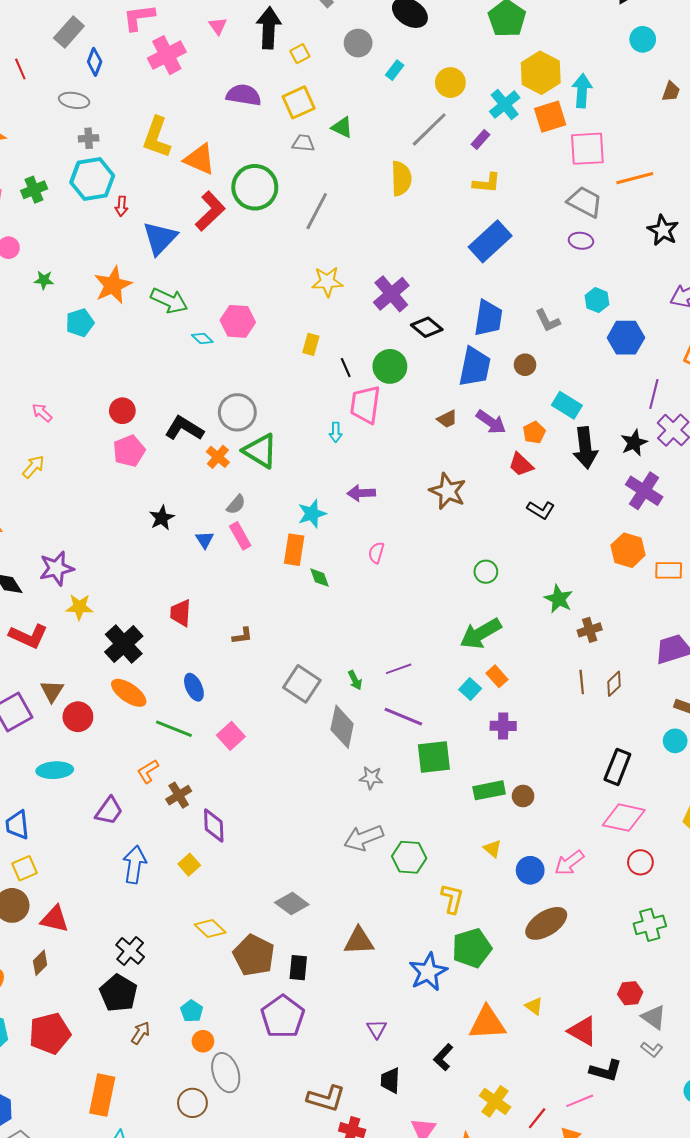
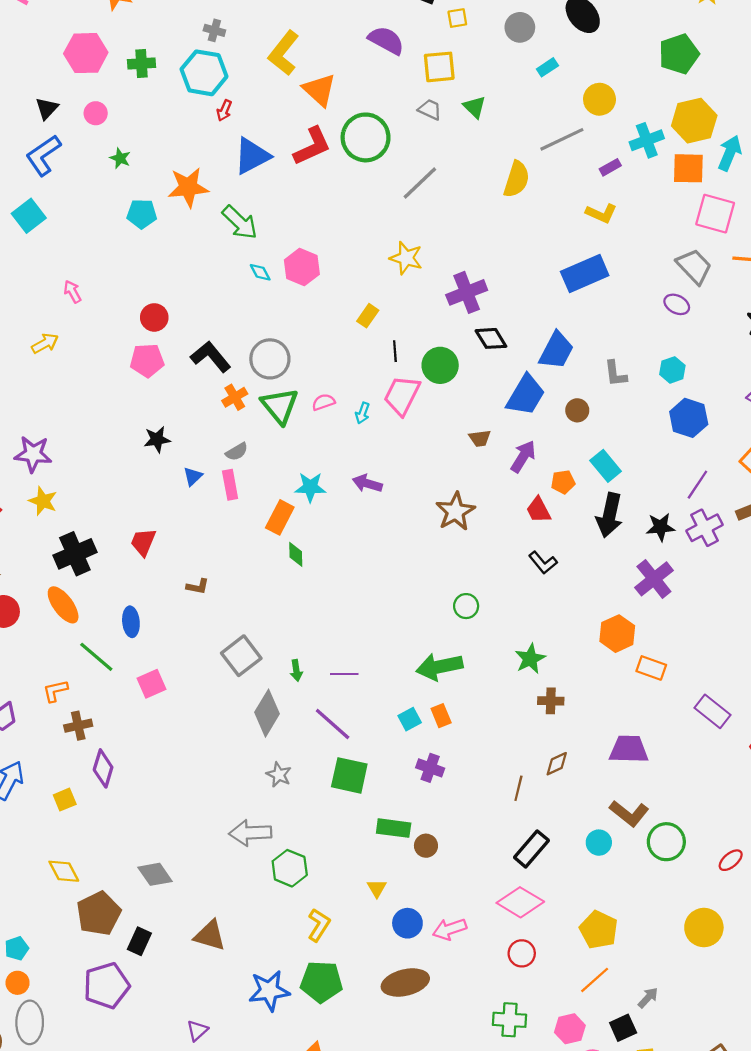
purple arrow: (491, 422) -> (523, 457), turned -112
pink semicircle: (376, 553) -> (323, 402), moved, turned 35
brown line: (582, 682) -> (518, 788), moved

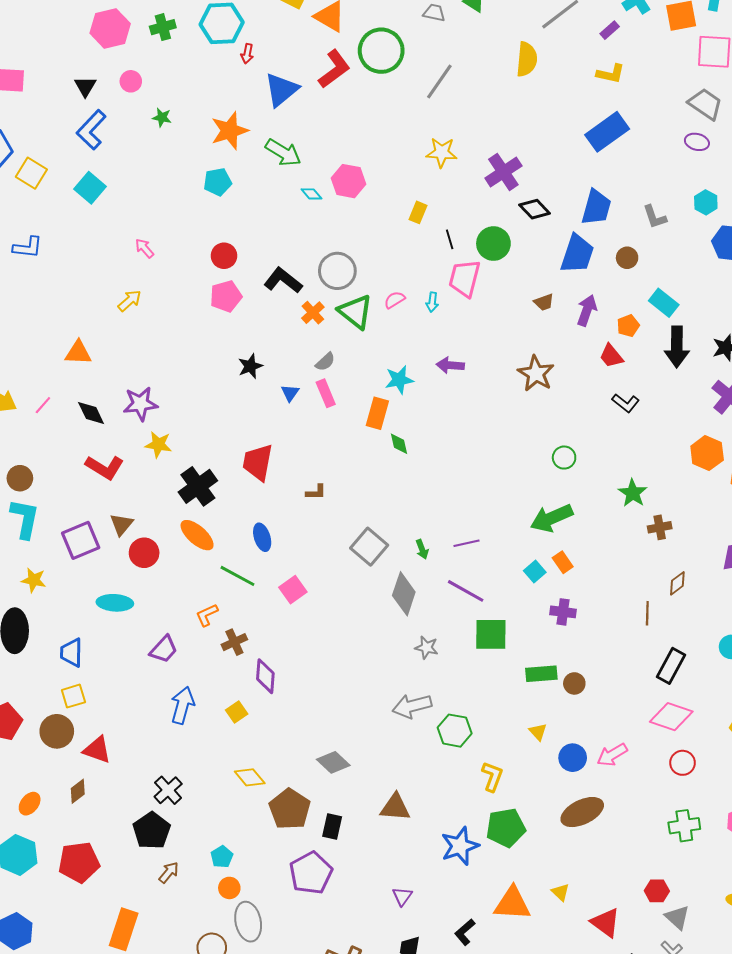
cyan pentagon: (142, 214) -> (218, 182), moved
red trapezoid: (143, 542) -> (258, 462), size x1.4

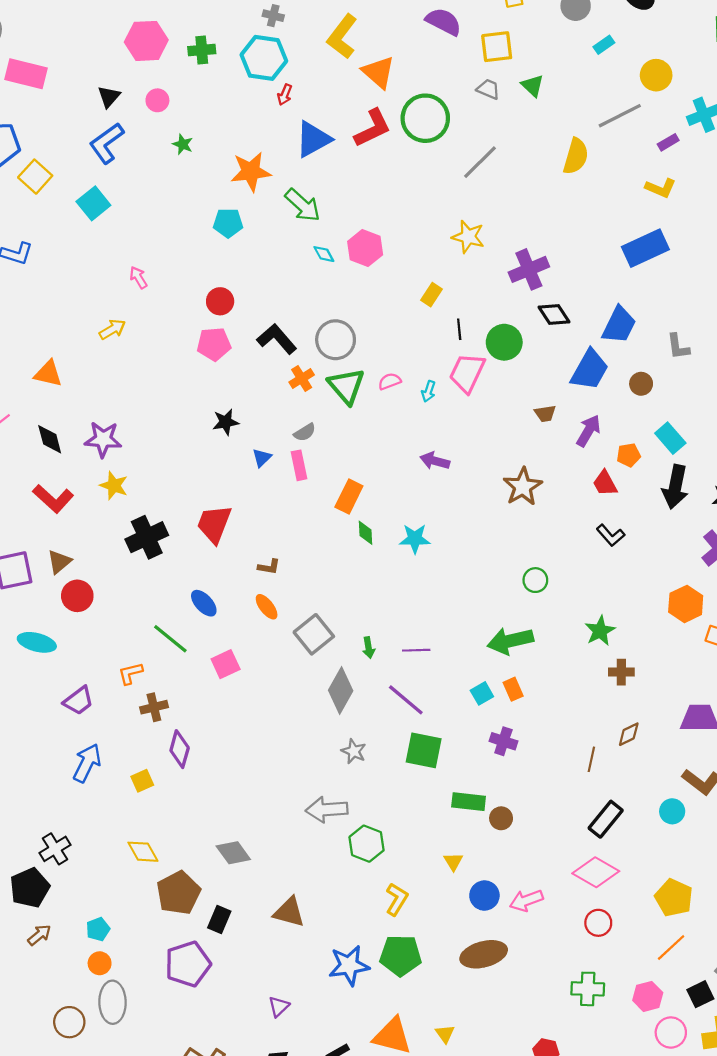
cyan star: (399, 380) -> (415, 539), moved
orange ellipse: (197, 535) -> (267, 607), moved, size x0.7
blue ellipse: (262, 537) -> (204, 603), turned -36

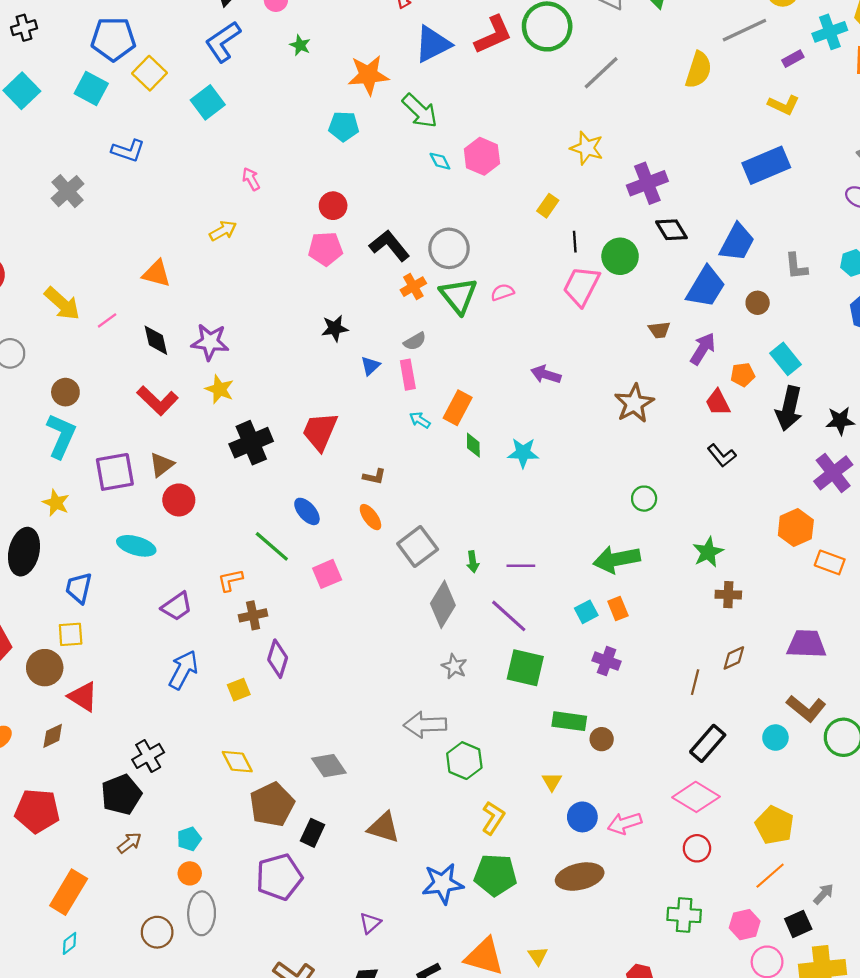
cyan arrow: (428, 391) -> (420, 420), moved, turned 102

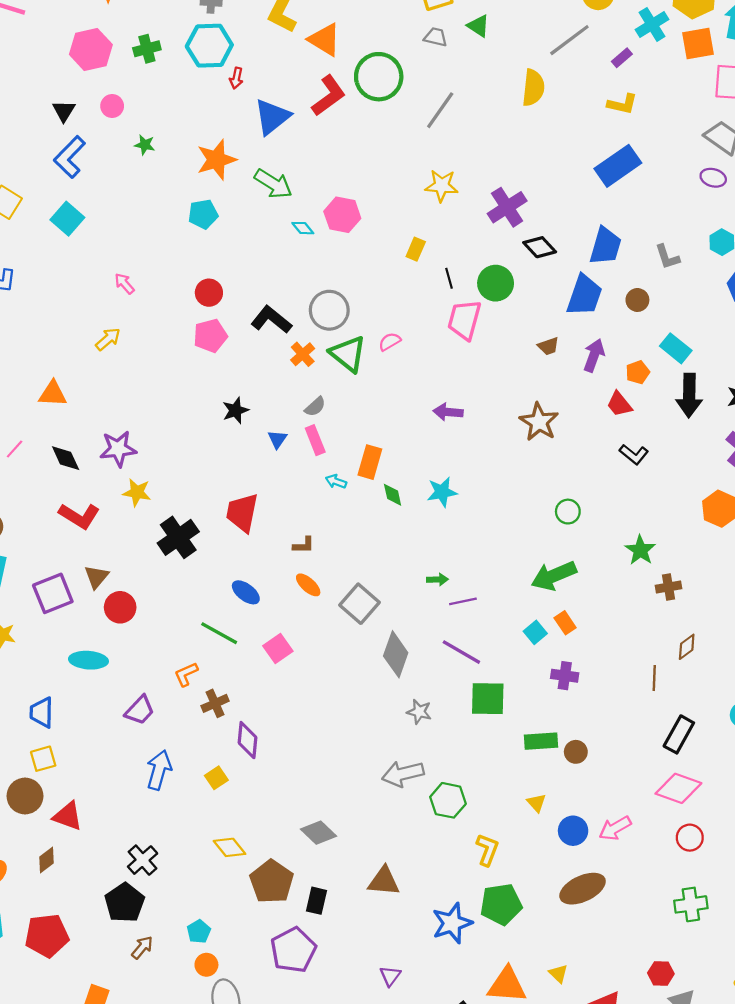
green arrow: (473, 562) -> (437, 580), moved, turned -72

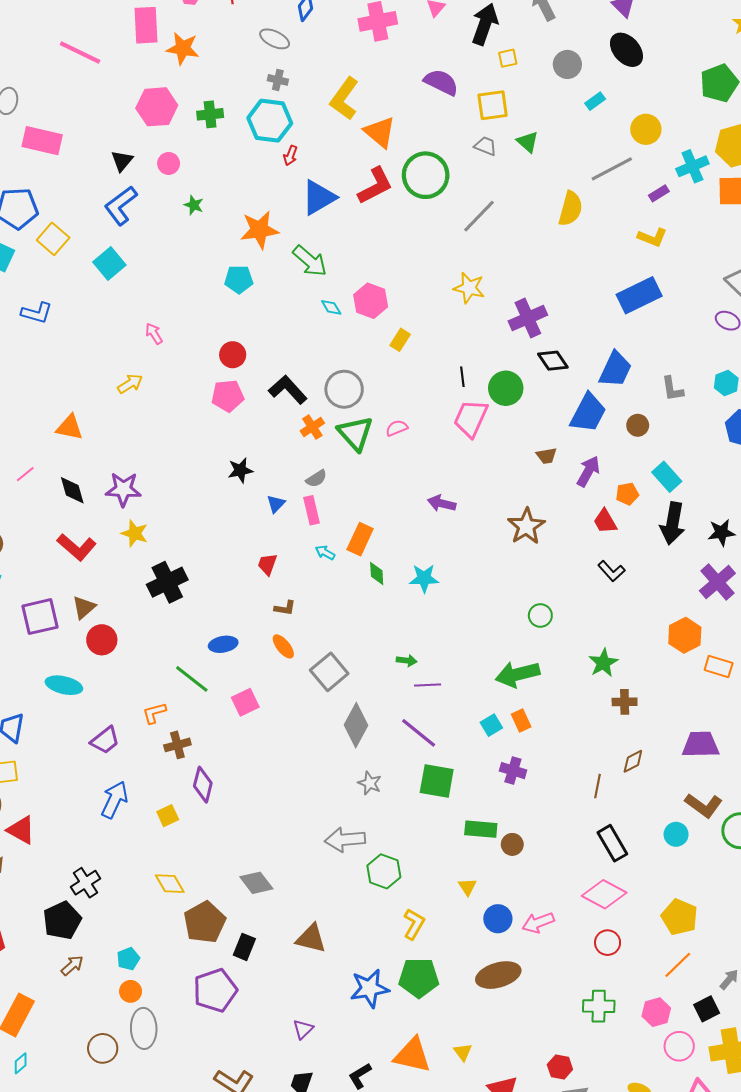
yellow rectangle: (416, 249) -> (400, 340), moved
red trapezoid: (242, 513) -> (267, 564), moved, size x0.6
blue ellipse: (246, 592) -> (223, 644), turned -56
black rectangle: (679, 734) -> (612, 843), turned -68

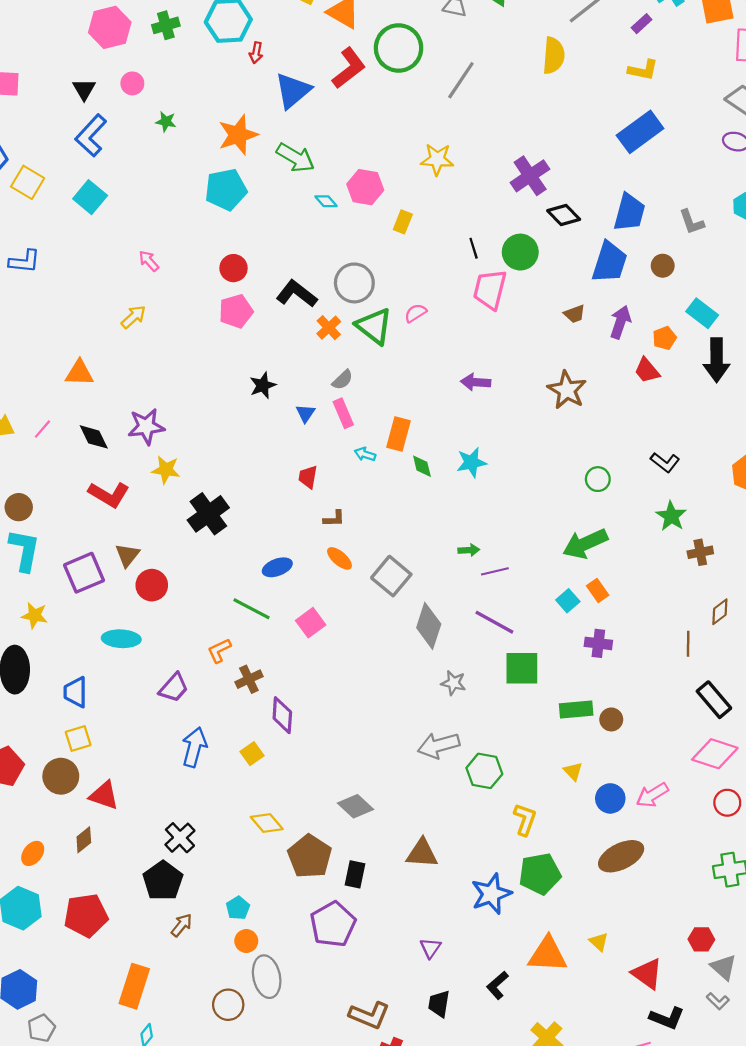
cyan pentagon: (239, 279) -> (226, 190), size x1.4
yellow star: (469, 288) -> (437, 159), moved
black L-shape: (611, 571) -> (665, 462), moved

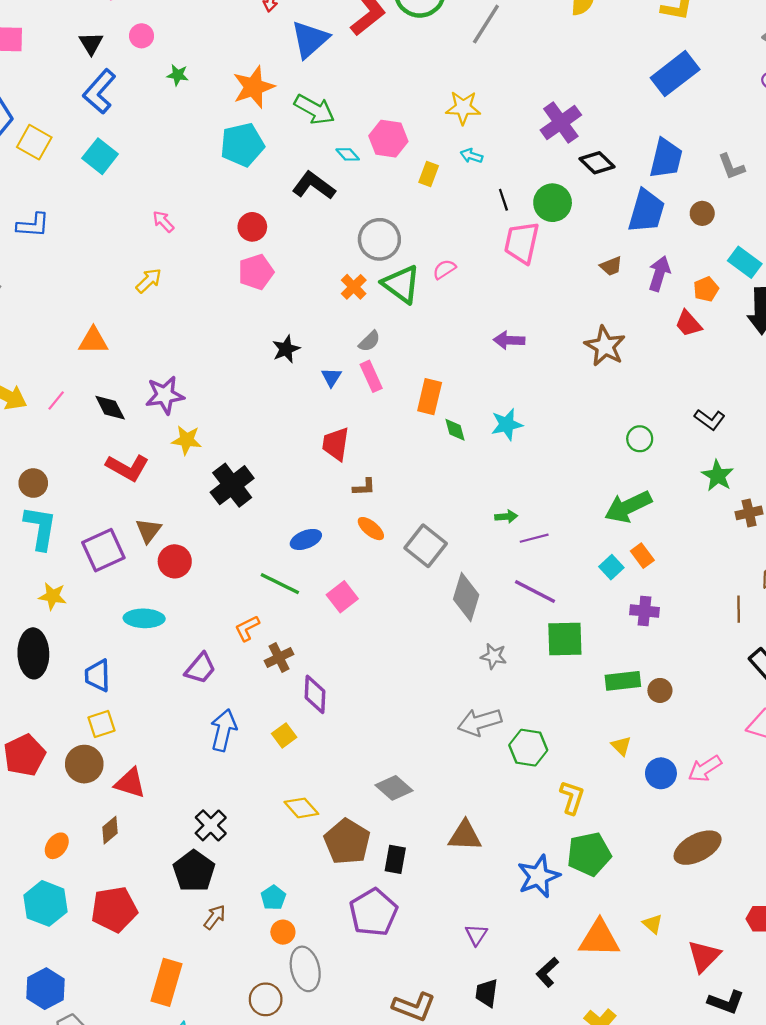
black L-shape: (297, 294) -> (314, 186), moved
cyan arrow: (365, 454) -> (472, 156), moved
red trapezoid: (308, 477) -> (336, 444), size x1.4
brown ellipse: (621, 856) -> (698, 848), moved
red triangle: (647, 974) -> (704, 956), turned 40

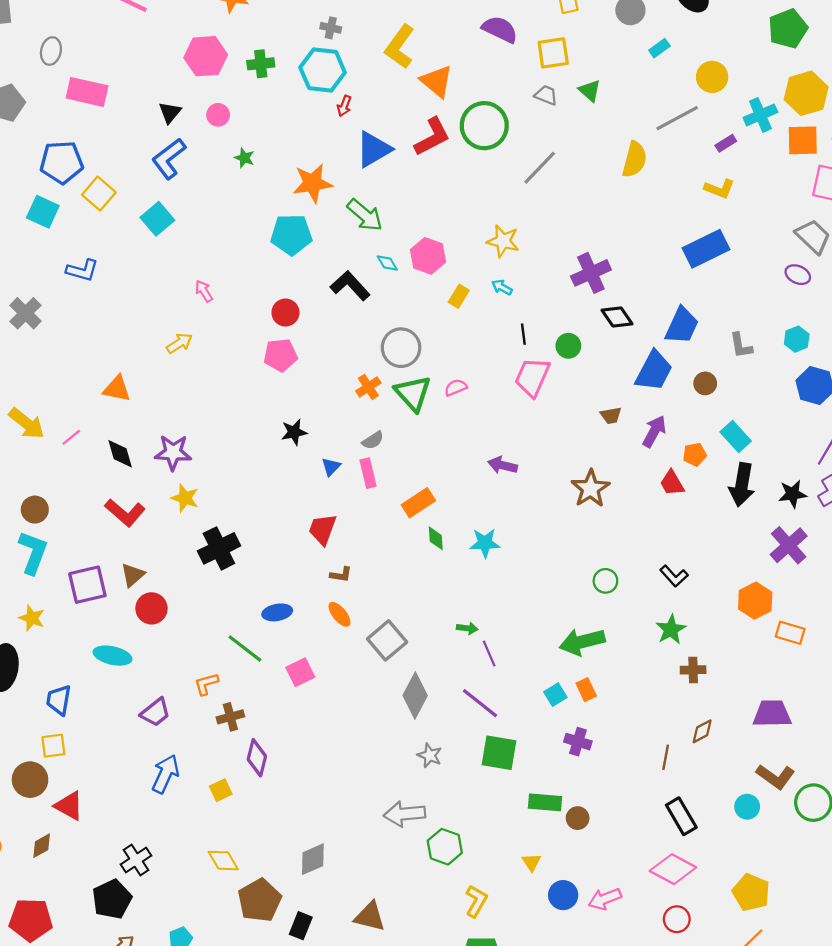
green circle: (553, 203) -> (568, 346), size x0.7
orange rectangle: (430, 397) -> (418, 503), turned 32
purple line: (534, 538) -> (489, 653), turned 70
gray diamond: (394, 788) -> (313, 859), turned -76

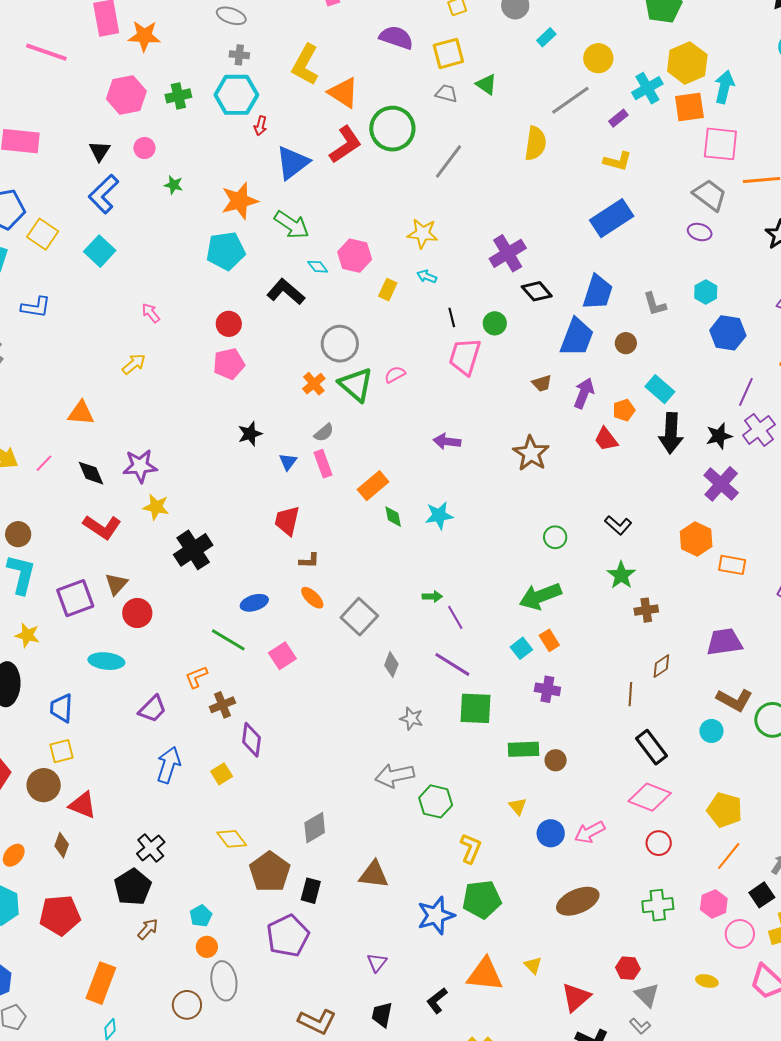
gray diamond: (415, 695) -> (391, 665), size x0.6
brown diamond: (42, 846) -> (62, 845), turned -35

